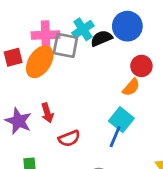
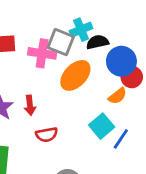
blue circle: (127, 26) -> (121, 61), moved
pink cross: (46, 35) -> (42, 53), moved
orange ellipse: (40, 62) -> (75, 75), moved
blue line: (115, 137) -> (121, 139), moved

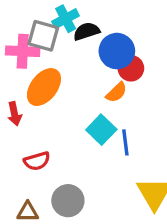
orange ellipse: (75, 75) -> (44, 87), moved
red semicircle: (47, 135) -> (37, 161), moved
blue line: (121, 139) -> (125, 142), turned -35

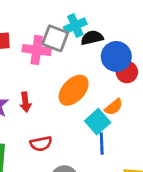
orange ellipse: (44, 87) -> (74, 90), moved
orange semicircle: (116, 92) -> (114, 107), moved
blue line: (125, 142) -> (102, 143), moved

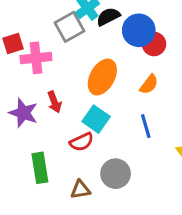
gray square: (55, 38) -> (69, 27), turned -36
pink cross: (37, 50) -> (36, 58), moved
cyan square: (98, 122) -> (96, 119), moved

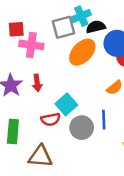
orange ellipse: (102, 77) -> (82, 52), moved
gray circle: (116, 174) -> (82, 128), moved
brown triangle: (80, 190) -> (40, 156), size x1.5

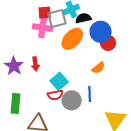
red square: (16, 29) -> (45, 13), moved
pink cross: (31, 45) -> (43, 28), moved
red semicircle: (51, 119) -> (55, 95), moved

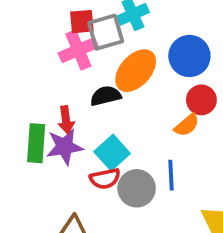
black semicircle: (83, 18) -> (106, 96), moved
pink cross: (43, 28) -> (78, 50), turned -30
red circle: (108, 43) -> (201, 100), moved
purple star: (14, 66) -> (65, 147), moved, turned 30
green rectangle: (16, 104) -> (36, 143), moved

